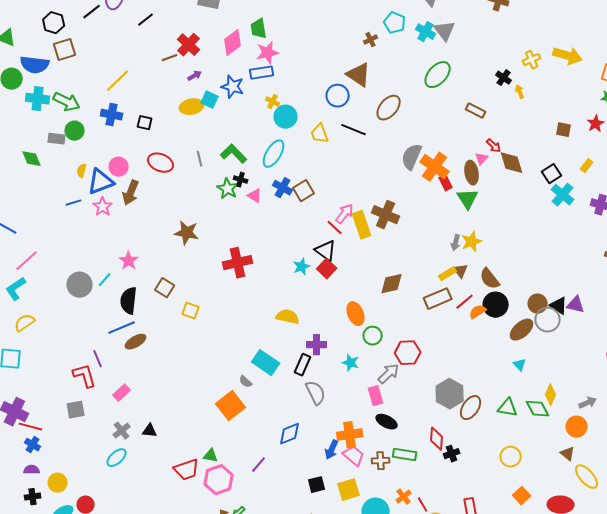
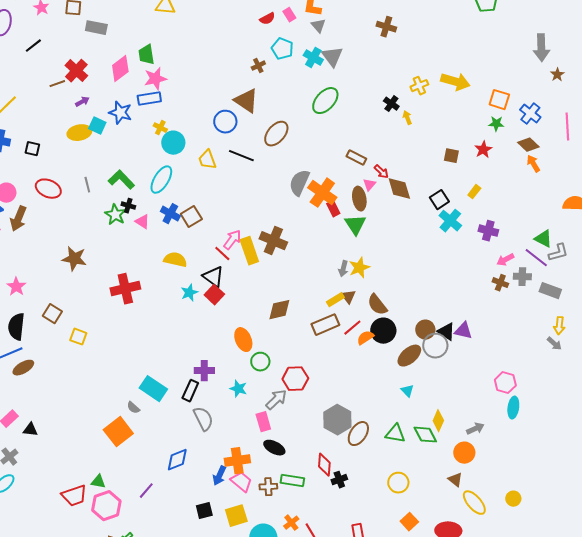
brown rectangle: (476, 111) -> (356, 158), moved
yellow semicircle: (288, 317) -> (175, 260), moved
black triangle: (150, 431) -> (30, 430), moved

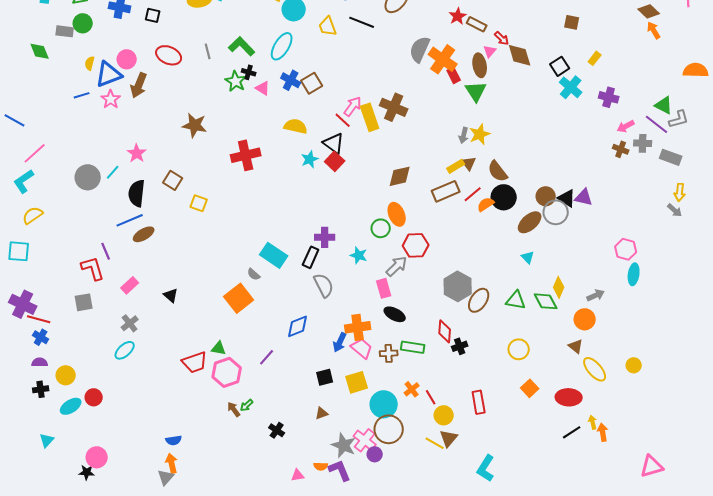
red star: (483, 150) -> (458, 16), moved
orange ellipse: (243, 340) -> (397, 214), moved
black triangle: (30, 430) -> (171, 295), moved, turned 35

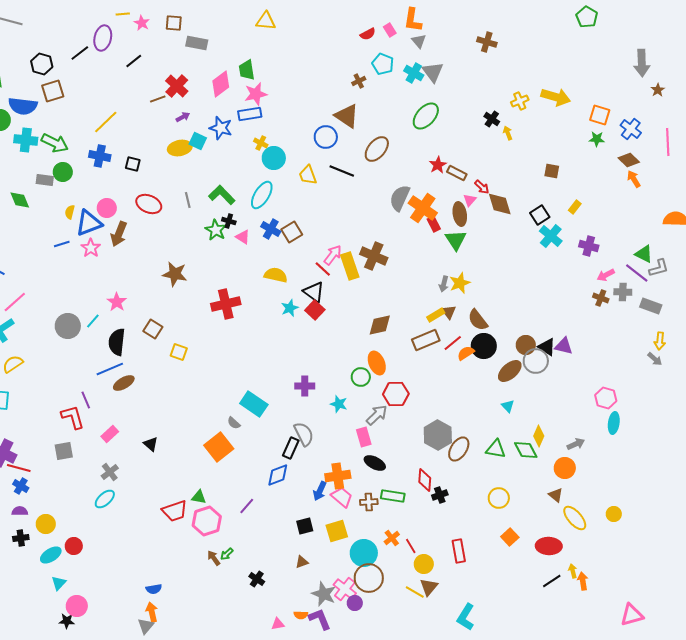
black rectangle: (311, 257) -> (291, 448), moved
cyan triangle: (47, 440) -> (59, 583), moved

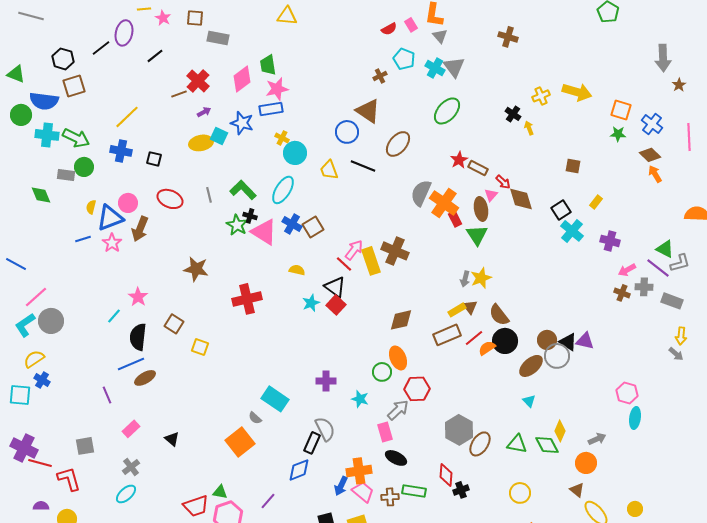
pink triangle: (243, 237) -> (264, 232), size x1.8
yellow semicircle: (276, 275) -> (297, 270), size x0.7
gray circle: (68, 326) -> (51, 321), moved
red L-shape: (73, 417) -> (69, 479), moved
blue cross: (21, 486) -> (42, 380), moved

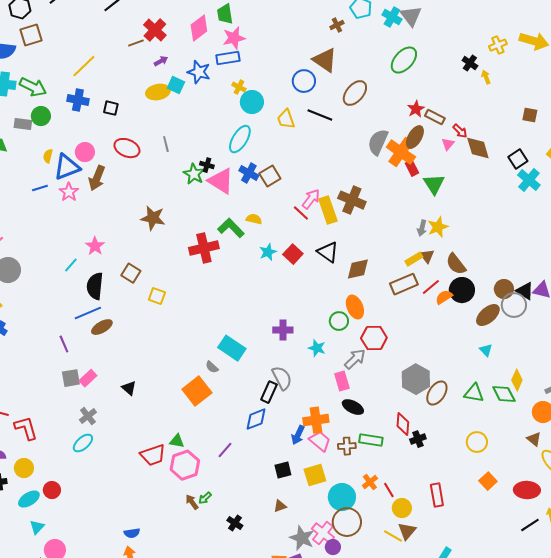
green L-shape: (243, 190) -> (231, 228), moved
brown ellipse: (481, 209) -> (415, 137), moved, turned 40
black triangle: (335, 287) -> (328, 252), moved
gray square: (85, 446) -> (71, 378), moved

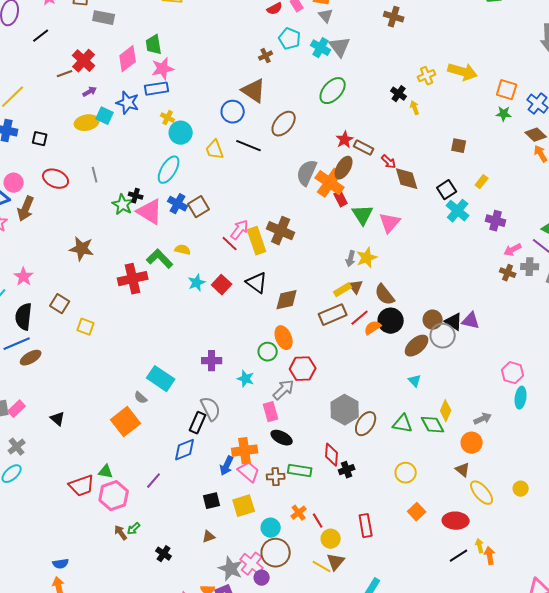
pink triangle: (448, 144) -> (390, 223), moved, size x1.6
cyan circle: (342, 497) -> (271, 528), size x0.7

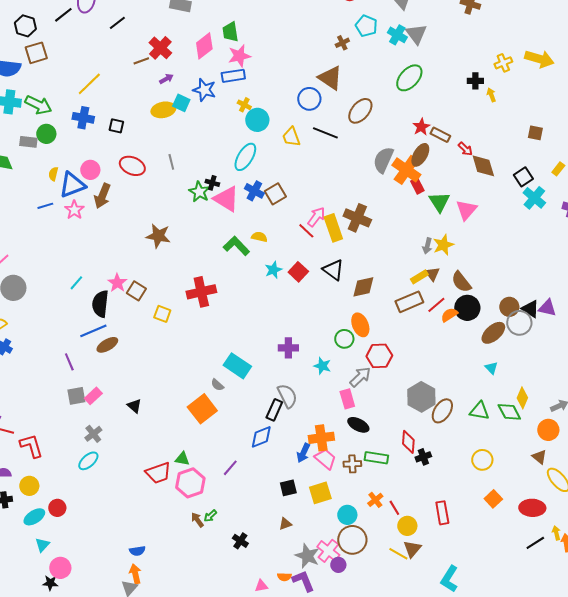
black cross: (399, 94) -> (475, 81), turned -35
pink star: (24, 277) -> (117, 283), moved
red cross: (133, 279) -> (201, 292), moved

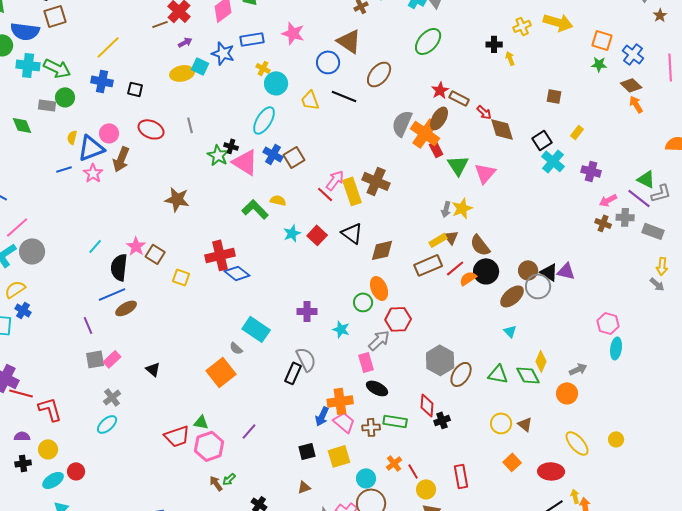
pink star: (239, 56) -> (293, 33), moved, turned 30
blue diamond: (261, 437) -> (237, 273), moved, turned 60
brown triangle: (539, 457) -> (525, 424), moved

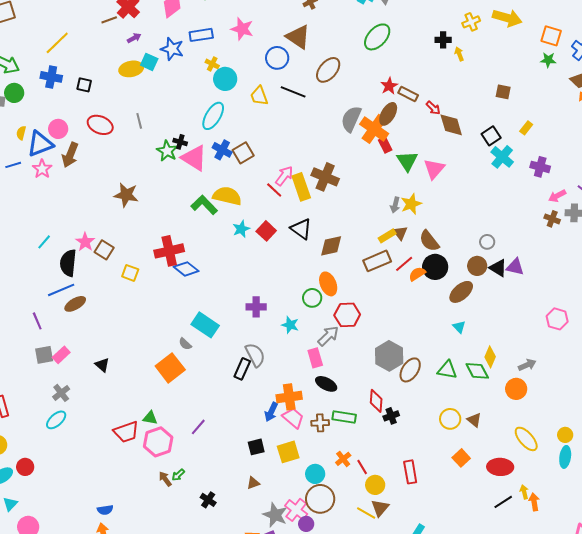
yellow semicircle: (278, 200) -> (227, 196), size x1.8
gray circle: (538, 286) -> (487, 242), moved, size x0.6
cyan ellipse: (616, 348) -> (565, 457), moved

